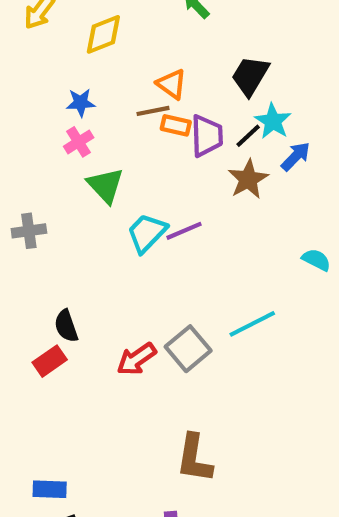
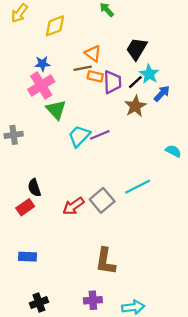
pink cross: (79, 142) -> (41, 86), size x1.6
blue rectangle: (50, 489) -> (27, 257), moved

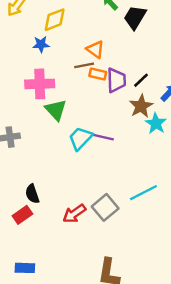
black trapezoid: (137, 49) -> (135, 17), moved
blue star: (42, 64) -> (41, 44), moved
cyan star: (149, 74) -> (156, 123), moved
pink cross: (41, 86) -> (40, 84), turned 30
purple line: (100, 135) -> (103, 137), turned 36

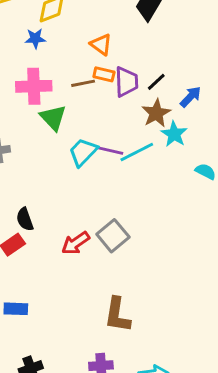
brown line: (84, 65) -> (83, 83), moved
cyan line: (143, 193) -> (137, 152), moved

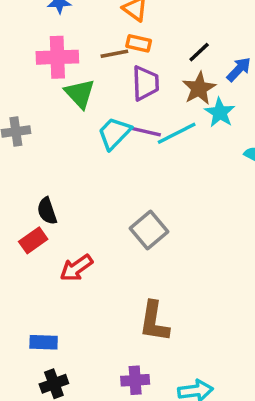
purple trapezoid: (126, 82) -> (145, 83), moved
red arrow: (76, 243) -> (76, 268), moved
blue rectangle: (16, 309) -> (44, 342), moved

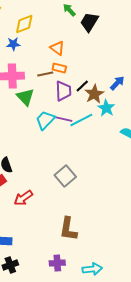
black line: (199, 52) -> (82, 86), moved

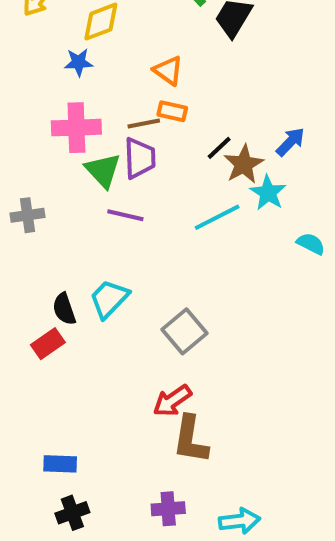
purple trapezoid: (63, 91) -> (140, 158), moved
purple line: (63, 119) -> (125, 215), moved
cyan trapezoid: (45, 120) -> (109, 299), moved
red arrow: (23, 198) -> (172, 401), moved

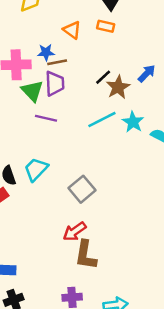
blue star: (78, 62) -> (46, 52), moved
orange rectangle: (172, 111) -> (106, 26), moved
cyan star: (268, 193) -> (133, 122), moved

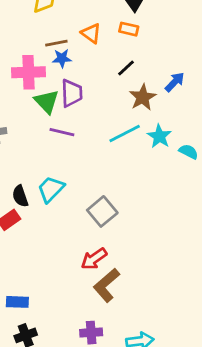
brown line: (57, 62) -> (56, 43), moved
black line: (103, 77) -> (126, 68), moved
brown L-shape: (86, 255) -> (106, 285), turned 40

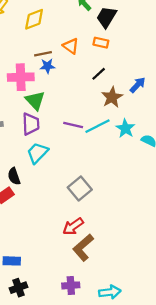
purple trapezoid: (72, 93) -> (31, 124), moved
purple line: (62, 132) -> (73, 125), moved
cyan trapezoid: (51, 189) -> (37, 153), moved

